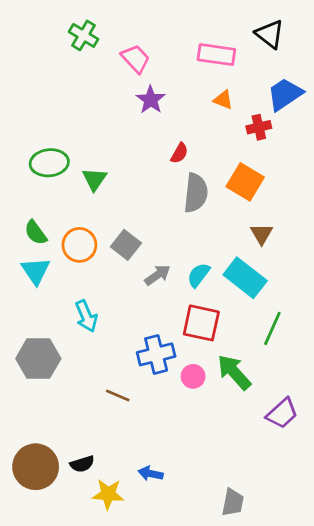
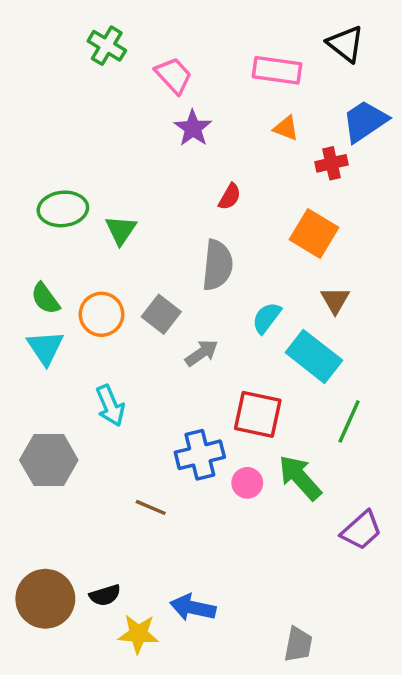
gray semicircle: (196, 193) -> (217, 265), moved
cyan semicircle: (199, 275) -> (267, 318), moved
blue arrow: (151, 474) -> (193, 608), size x1.4

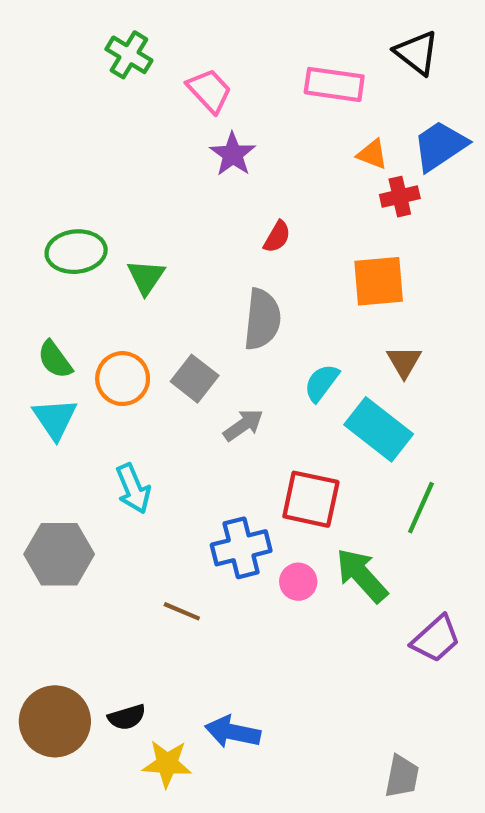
orange triangle: (286, 128) -> (372, 154), moved
orange square: (314, 234) -> (379, 281), turned -36
gray trapezoid: (298, 644) -> (402, 776), moved

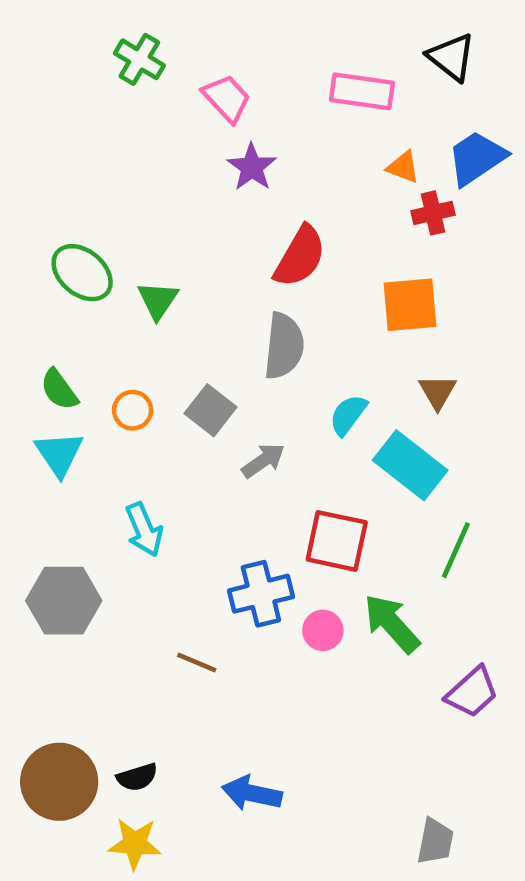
red semicircle: (277, 237) -> (300, 257), size x1.8
green ellipse: (76, 252) -> (82, 273), turned 46
orange circle: (123, 379) -> (133, 410), size x0.7
yellow star: (167, 764) -> (135, 844), moved

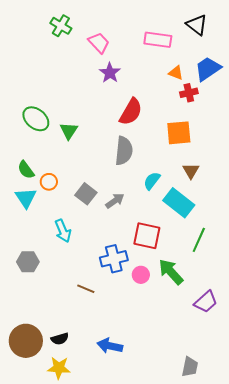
orange circle: (133, 410) -> (49, 182), moved
gray square: (211, 410) -> (86, 194), moved
gray hexagon: (64, 601) -> (28, 262), size x0.7

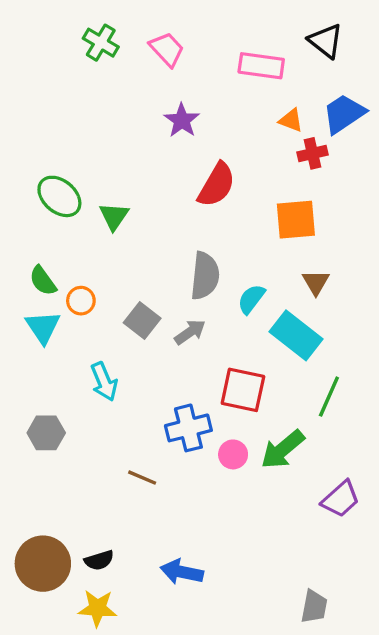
pink trapezoid: (99, 43) -> (167, 49), moved
gray semicircle: (124, 151) -> (205, 276), moved
green arrow: (171, 272) -> (283, 449), turned -88

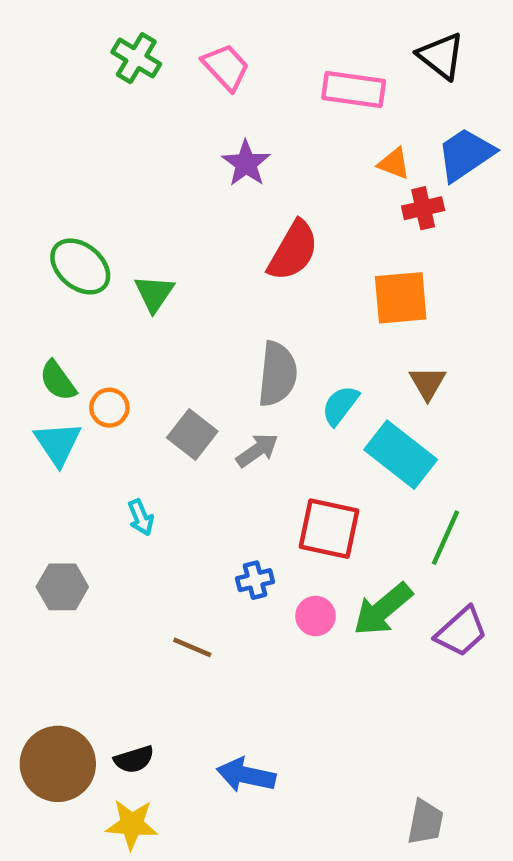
cyan arrow: (104, 382) -> (141, 517), size x0.7
blue cross: (188, 428) -> (255, 580), size x0.6
purple trapezoid: (341, 499) -> (461, 632), moved

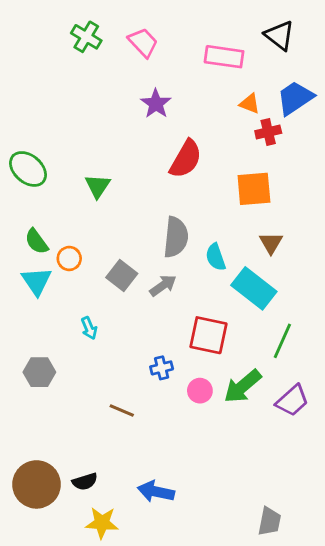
green ellipse: (80, 266) -> (28, 169), moved
cyan semicircle: (340, 405) -> (216, 257), turned -56
yellow star: (132, 824) -> (102, 523), moved

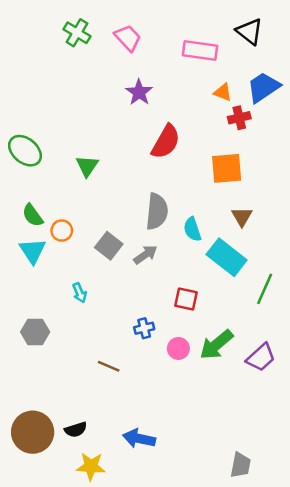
red square: (208, 335) -> (186, 299), size x0.7
green line: (282, 341) -> (265, 289), moved

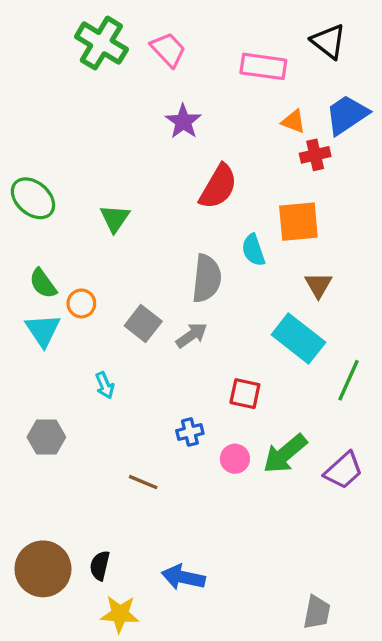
green cross: (77, 33) -> (101, 43), size x1.4
cyan semicircle: (192, 229) -> (253, 250), moved
black semicircle: (76, 430) -> (100, 566), turned 120

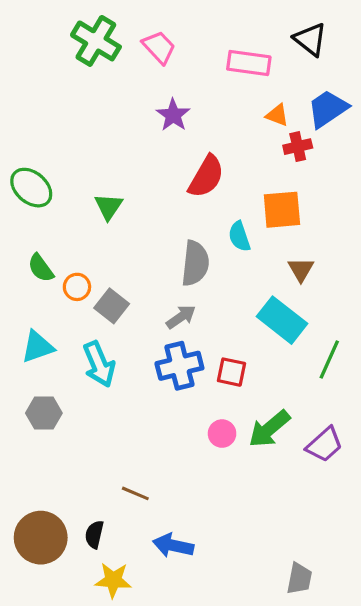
gray square: (143, 323) -> (112, 306), moved
cyan triangle: (43, 330) -> (38, 347), moved, turned 45
cyan arrow: (105, 385) -> (99, 364), size x1.8
blue cross: (190, 432) -> (179, 366), moved, size x1.8
brown line: (143, 482) -> (135, 493), moved

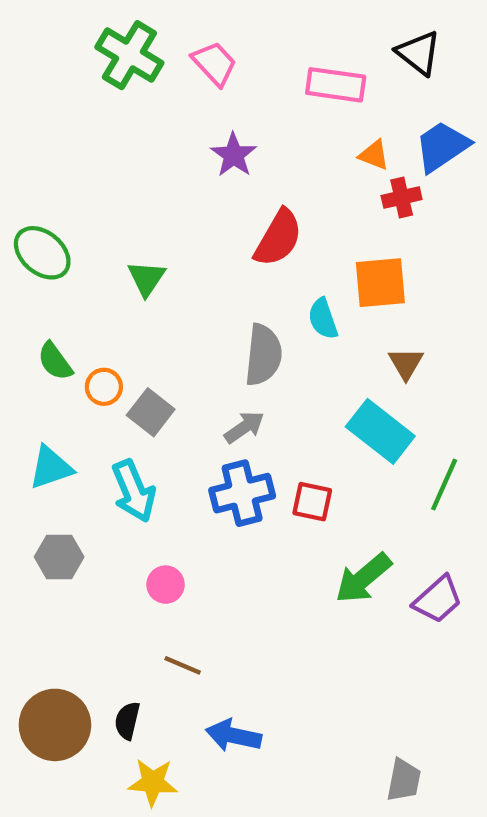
pink circle: (222, 434) -> (166, 585), moved

